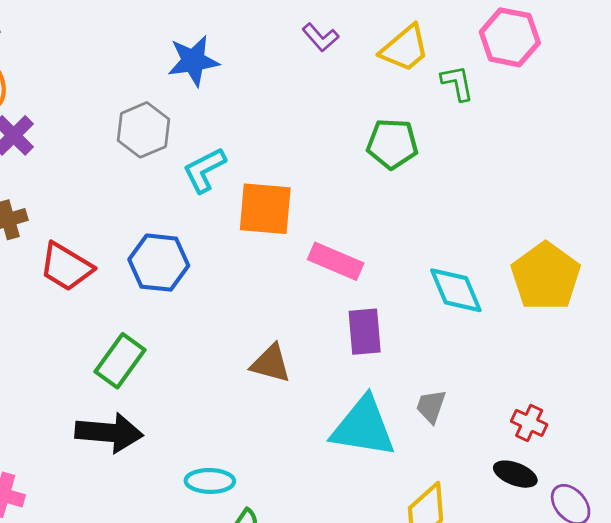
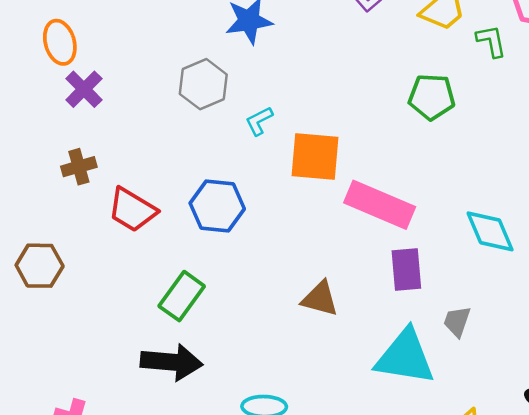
cyan L-shape: (204, 170) -> (259, 121), size x0.7
pink rectangle: (336, 261) -> (380, 205), size x1.4
gray trapezoid: (431, 406) -> (457, 321), moved

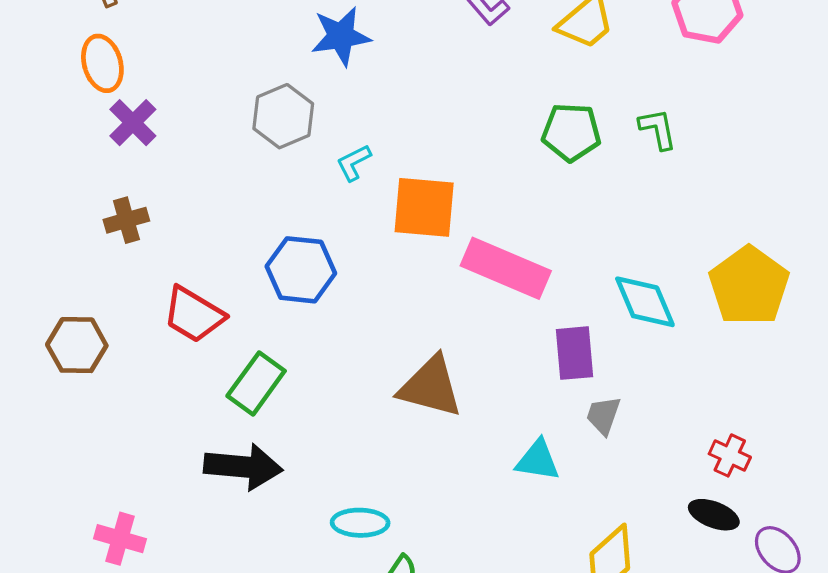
green L-shape: (491, 41) -> (658, 129), moved
red trapezoid: (132, 210) -> (194, 315), moved
purple rectangle: (406, 269) -> (575, 353), moved
brown triangle: (320, 299) -> (431, 387), size x1.4
cyan triangle: (405, 357) -> (538, 460), size x0.6

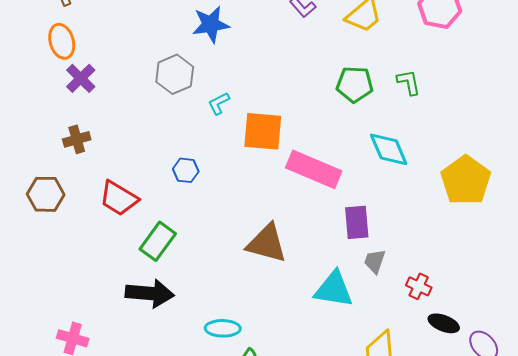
blue hexagon: (301, 270) -> (186, 170), size x0.6
cyan diamond: (645, 302) -> (389, 149), moved
brown hexagon: (77, 345) -> (46, 194), moved
red cross: (730, 455) -> (419, 286), moved
cyan triangle: (538, 460) -> (334, 289), size x1.4

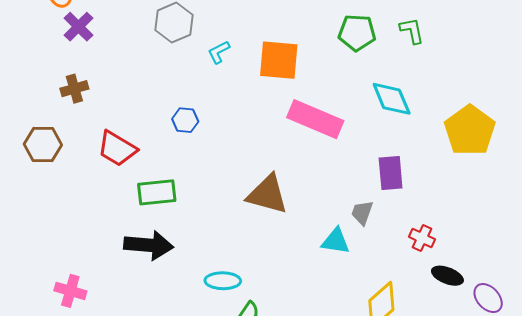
orange square: (263, 131) -> (279, 60), moved
purple rectangle: (357, 222) -> (391, 173), moved
green rectangle: (158, 241) -> (157, 192), turned 48
gray trapezoid: (375, 261) -> (362, 213), moved
cyan triangle: (334, 289) -> (336, 241), size x0.7

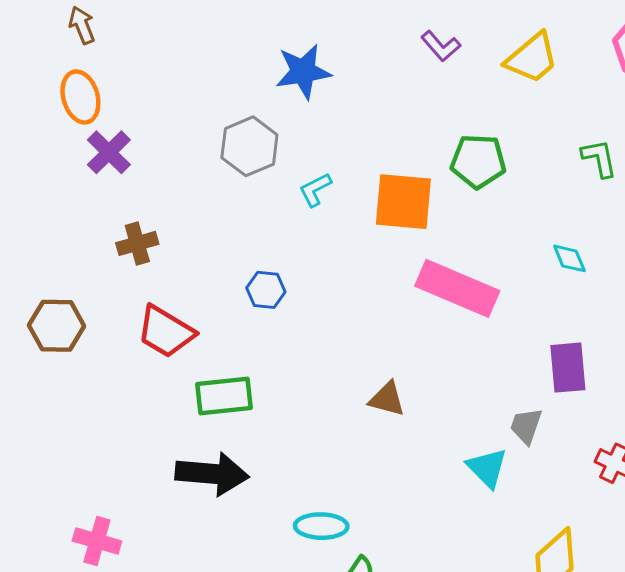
green pentagon: (357, 33) -> (478, 161), moved
brown cross: (74, 89) -> (137, 243), moved
cyan diamond: (392, 99) -> (569, 258), size x0.6
brown triangle: (268, 194) -> (387, 399), size x0.6
cyan triangle: (336, 241) -> (487, 468), turned 36

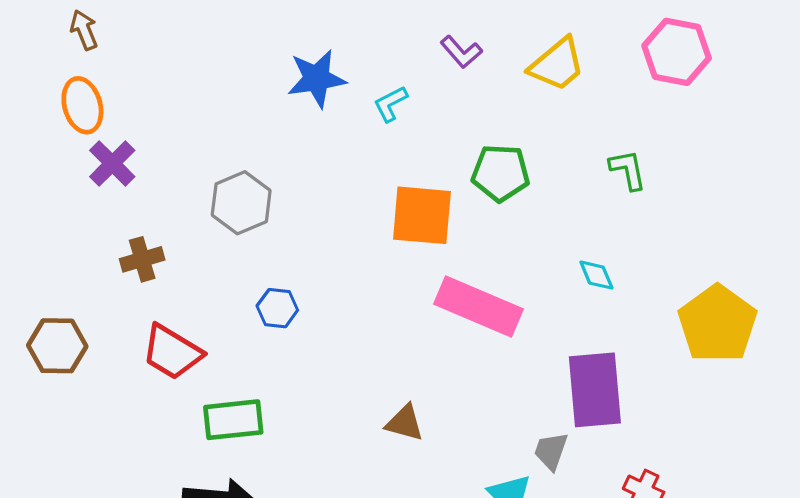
gray hexagon: (249, 146) -> (241, 203), moved
cyan L-shape: (315, 190) -> (390, 104), moved
purple rectangle: (568, 368) -> (595, 390), size x1.4

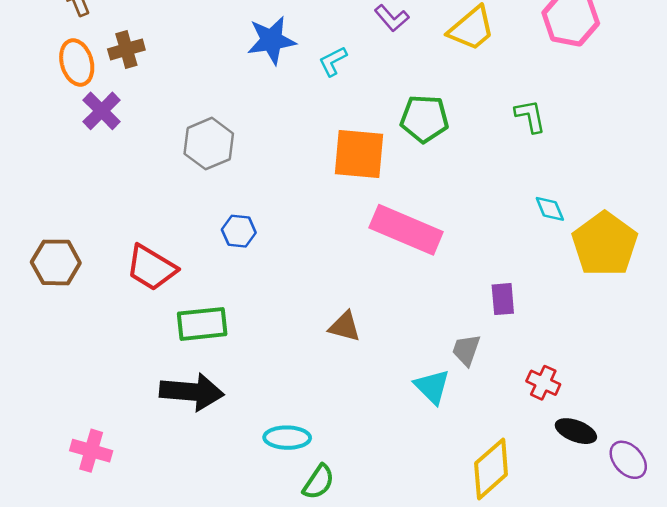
brown cross: (142, 259) -> (126, 49), moved
cyan diamond: (596, 275) -> (550, 209), moved
purple rectangle: (595, 390) -> (503, 299), size x0.5

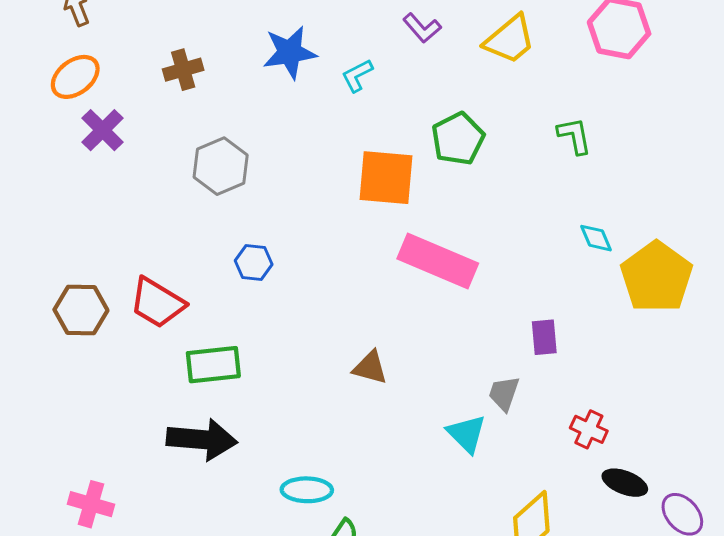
brown cross: (126, 49) -> (183, 70), moved
orange ellipse: (77, 63) -> (75, 77), turned 69
green pentagon: (424, 119) -> (458, 139), turned -30
brown hexagon: (56, 262) -> (81, 310), moved

